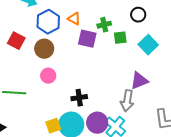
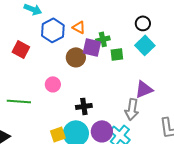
green cross: (104, 25) -> (103, 39), moved
green square: (120, 38) -> (117, 54), moved
cyan square: (148, 45) -> (145, 45), moved
brown circle: (44, 49) -> (76, 57), moved

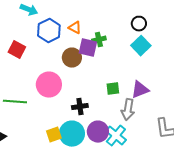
green square: (117, 54) -> (113, 89), moved
pink circle: (53, 84) -> (49, 85), size x1.6

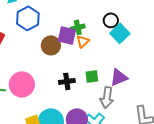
black circle: (139, 24) -> (111, 20), moved
orange triangle: (75, 28) -> (83, 41), moved, turned 48
pink circle: (49, 85) -> (22, 84), moved
black cross: (80, 107) -> (67, 81), moved

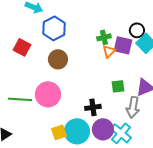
purple square: (67, 35) -> (123, 45), moved
brown circle: (51, 45) -> (58, 59), moved
black cross: (67, 81) -> (93, 107), moved

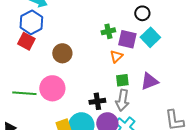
blue hexagon: (54, 28) -> (31, 22), moved
black circle: (137, 30) -> (142, 13), moved
orange triangle: (109, 51) -> (116, 56), moved
gray arrow: (133, 107) -> (122, 100), moved

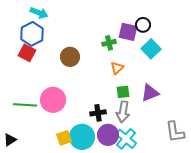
purple square: (127, 39) -> (128, 32), moved
brown circle: (62, 53) -> (70, 57), moved

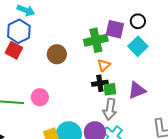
black circle: (143, 25) -> (138, 21), moved
green cross: (109, 43) -> (96, 40), size x1.6
pink circle: (53, 100) -> (40, 97), size x0.7
black cross: (98, 113) -> (100, 83), moved

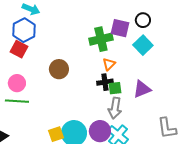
brown circle: (57, 54) -> (59, 69), moved
pink circle: (40, 97) -> (17, 83), moved

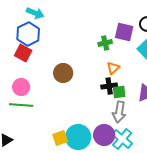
green cross: (101, 39) -> (105, 43), size x0.6

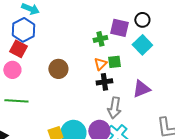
orange triangle: (113, 68) -> (100, 64), moved
pink circle: (21, 87) -> (12, 70), moved
green square: (119, 92) -> (114, 62), moved

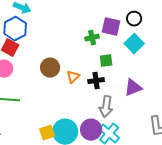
orange triangle: (100, 64) -> (73, 77), moved

